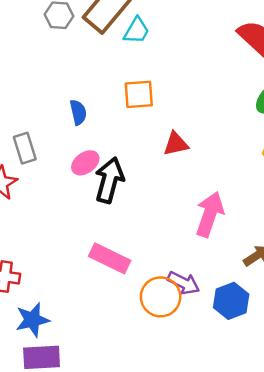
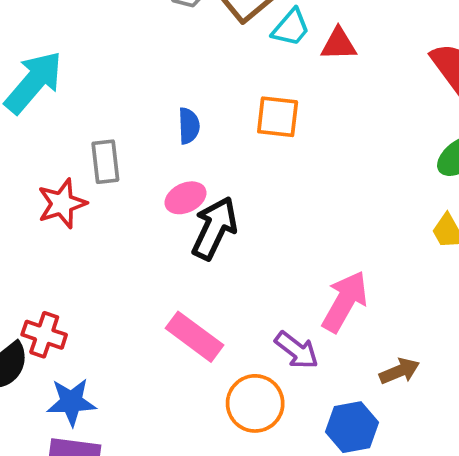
red triangle: (176, 144) -> (339, 44), moved
purple arrow: (184, 283) -> (297, 350), moved

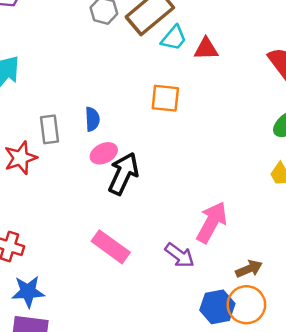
blue semicircle: (189, 126) -> (92, 119), moved
orange circle: (255, 403) -> (246, 305), moved

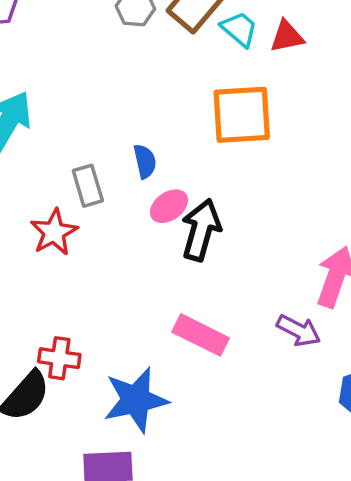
cyan trapezoid: (174, 38) -> (239, 29), turned -80
orange square: (165, 98) -> (242, 115), size x1.5
blue star: (28, 292) -> (136, 400), moved, size x1.4

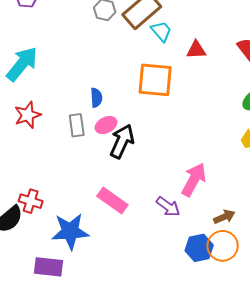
red triangle: (287, 36) -> (196, 50), moved
gray rectangle: (88, 186) -> (77, 125), moved
red star: (54, 232) -> (28, 115), moved

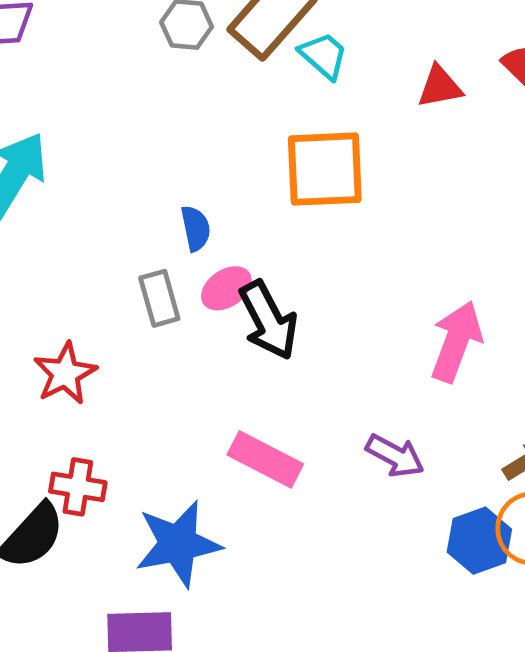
red triangle: (196, 50) -> (440, 87), moved
red star: (28, 115) -> (65, 373), moved
black arrow: (122, 141) -> (268, 320), turned 136
pink arrow: (194, 180) -> (456, 342), moved

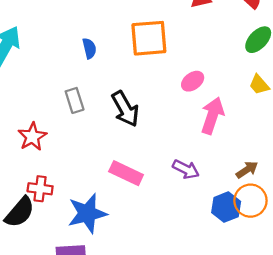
blue semicircle: (196, 228) -> (89, 48), moved
pink ellipse: (226, 288) -> (193, 81), moved

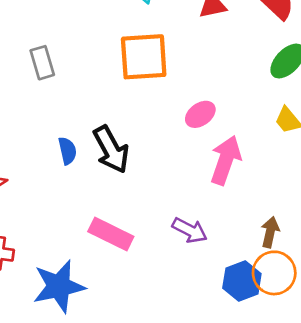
blue semicircle: (89, 48) -> (67, 151), moved
gray rectangle: (75, 100) -> (42, 63), moved
brown arrow: (247, 170) -> (270, 232), turned -45

